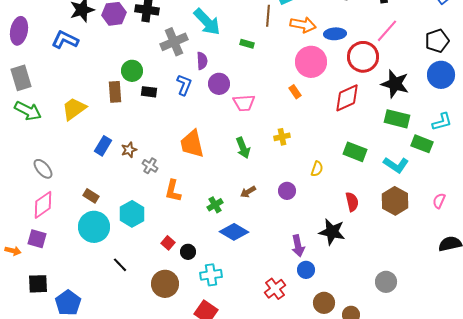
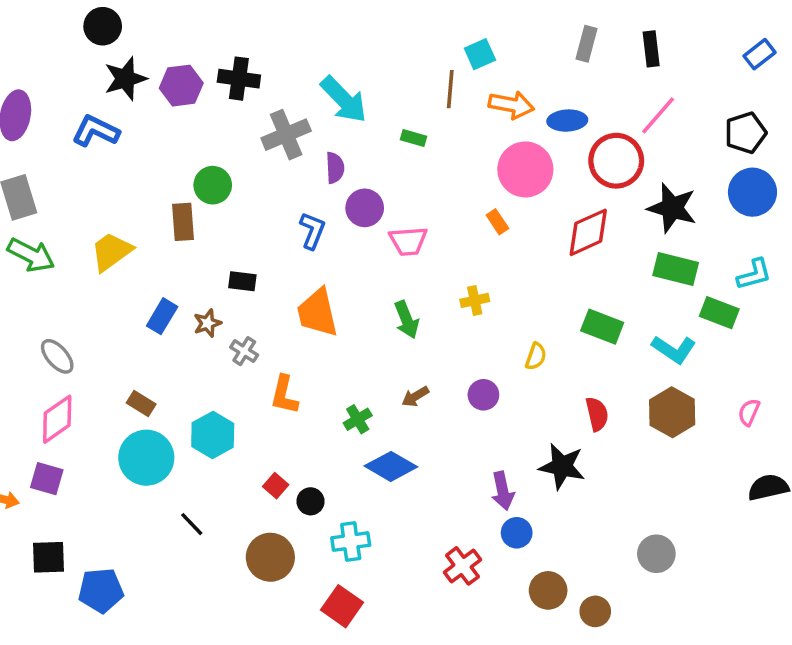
blue L-shape: (184, 85) -> (312, 231), moved
black rectangle: (149, 92) -> (242, 281), moved
blue pentagon: (68, 303) -> (101, 590), turned 30

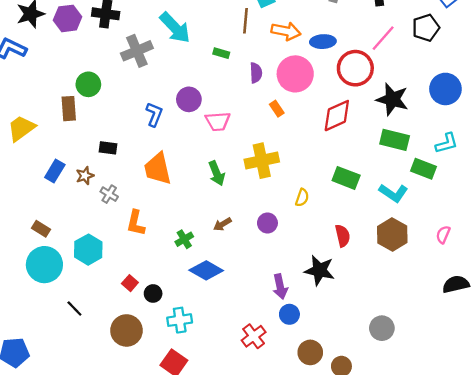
black pentagon: (745, 133) -> (426, 28), moved
purple semicircle: (335, 168) -> (256, 73), moved
yellow cross: (475, 300) -> (262, 161), size x1.8

